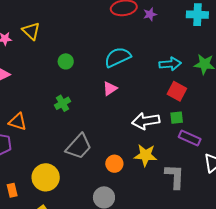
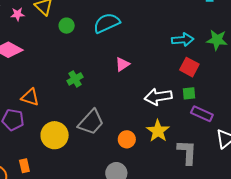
cyan semicircle: (118, 57) -> (107, 23), moved
green circle: (66, 61) -> (67, 26), moved
yellow star: (146, 155) -> (158, 131), turned 30
yellow circle: (46, 177) -> (55, 135), moved

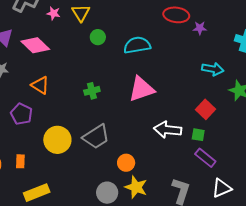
cyan arrow: (183, 40) -> (213, 69), moved
pink triangle: (122, 64) -> (142, 89), size x1.8
orange triangle: (30, 97) -> (40, 85), moved
yellow star: (158, 131) -> (136, 187), moved, turned -30

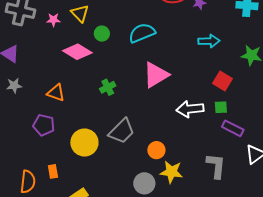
pink diamond: (35, 45) -> (77, 52), moved
cyan arrow: (213, 69) -> (209, 41), moved

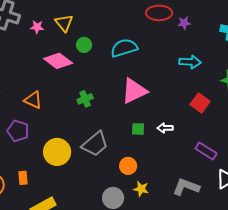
green square: (221, 107) -> (138, 129), moved
white arrow: (190, 109) -> (165, 128), size x0.6
gray L-shape: (216, 166) -> (186, 187), turned -80
yellow star: (171, 172) -> (141, 189), size x0.7

